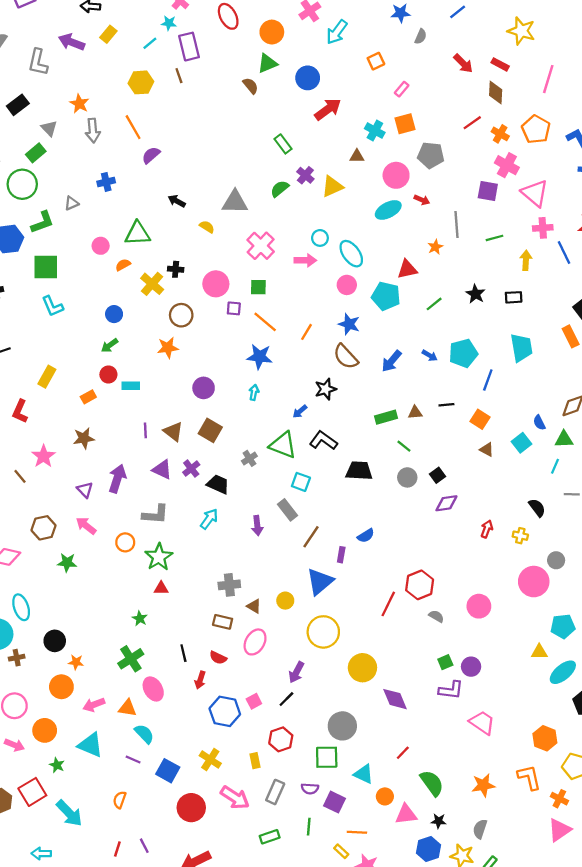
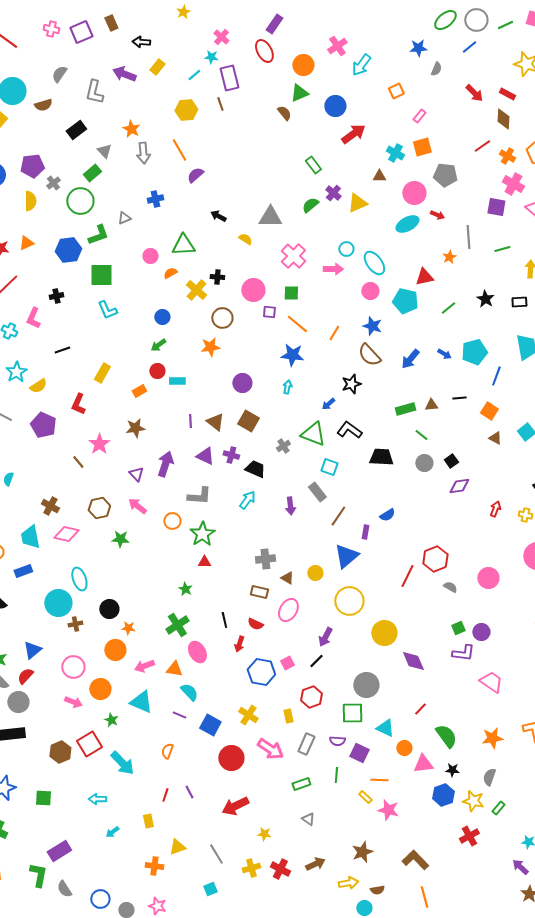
purple cross: (191, 469) -> (231, 455), turned -35

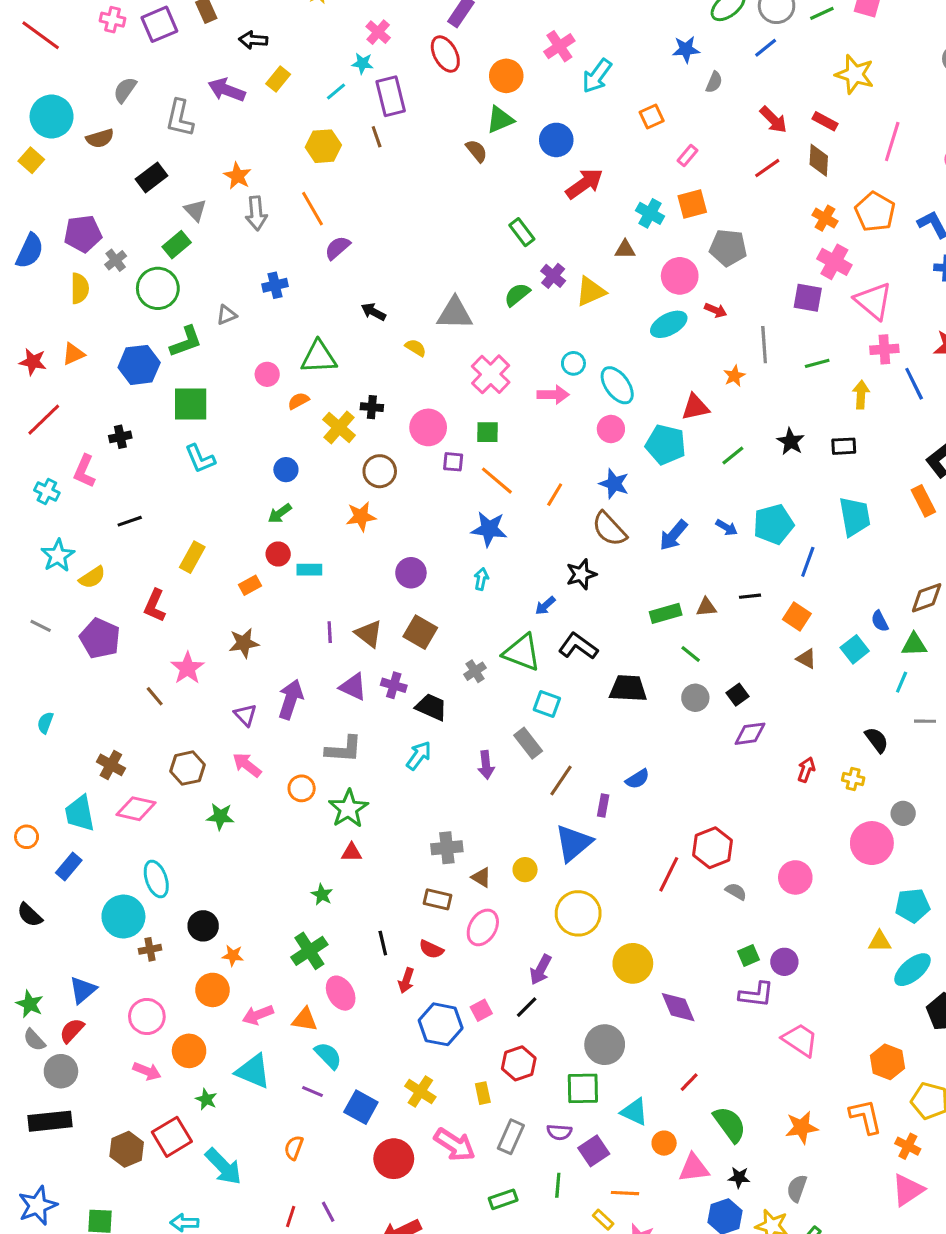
red line: (482, 146) -> (767, 168), moved
blue rectangle: (23, 571) -> (69, 866), turned -30
purple square: (359, 753) -> (594, 1151), turned 30

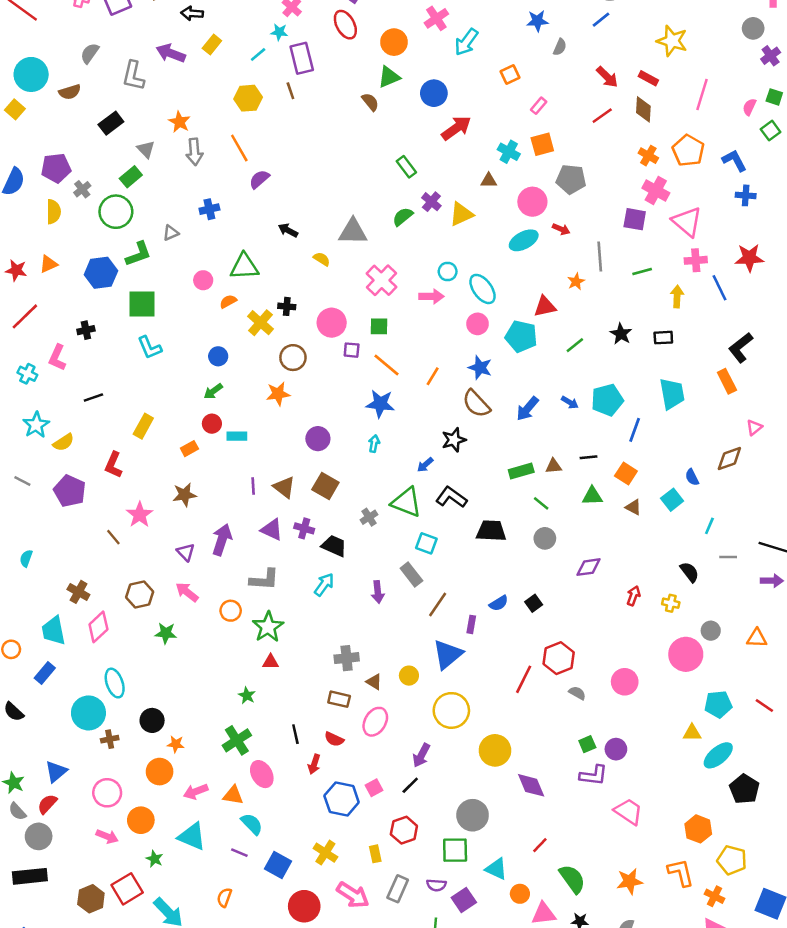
green triangle: (914, 645) -> (592, 496), moved
black square: (738, 695) -> (534, 603), moved
pink diamond: (136, 809) -> (98, 627), turned -56

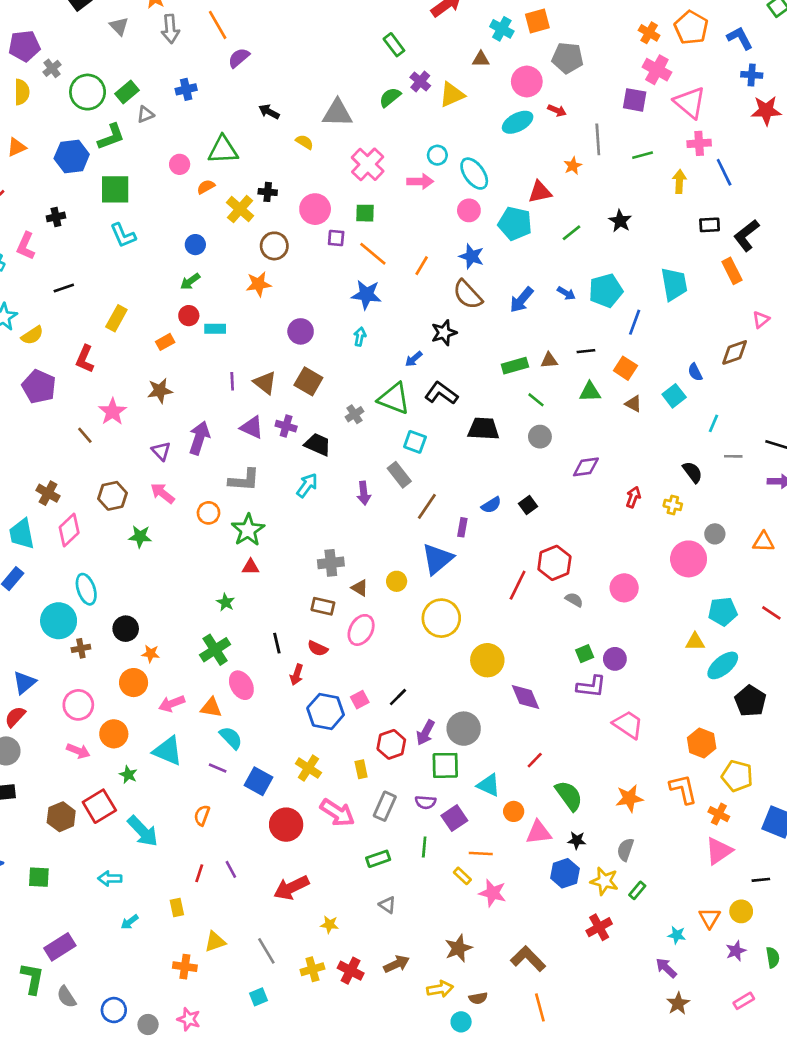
green rectangle: (131, 177) -> (127, 92), moved
red star: (749, 258) -> (766, 110), moved
black rectangle: (663, 338) -> (710, 225), moved
purple arrow: (421, 755) -> (426, 733), moved

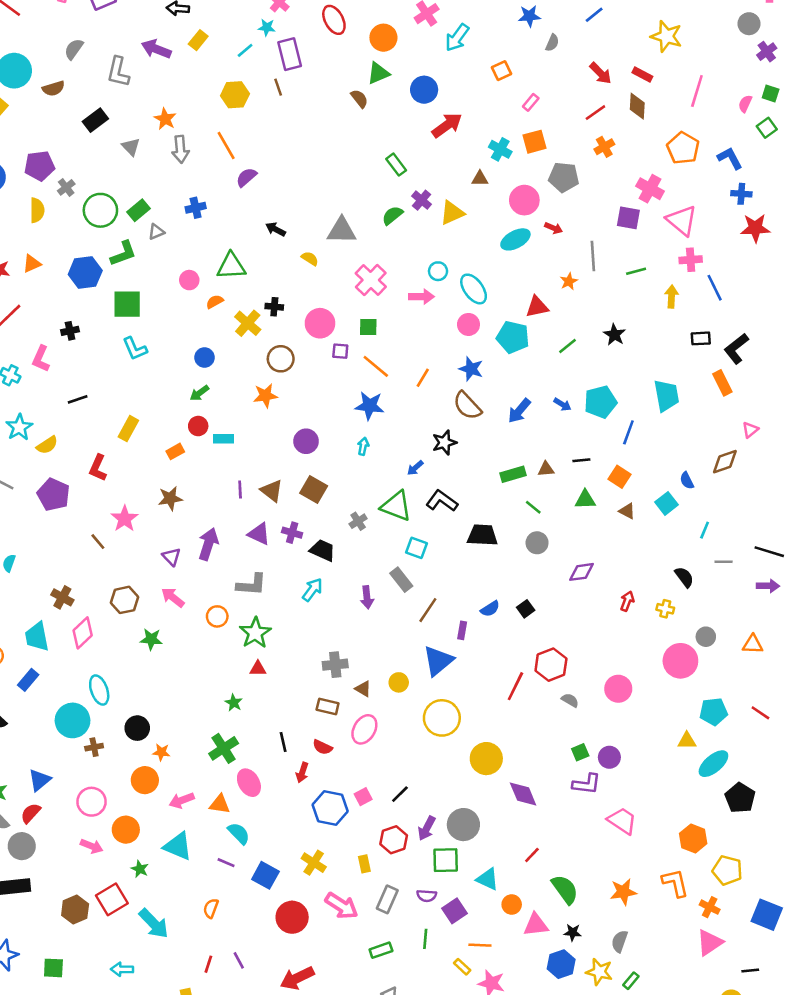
orange cross: (649, 33) -> (604, 147), moved, turned 30

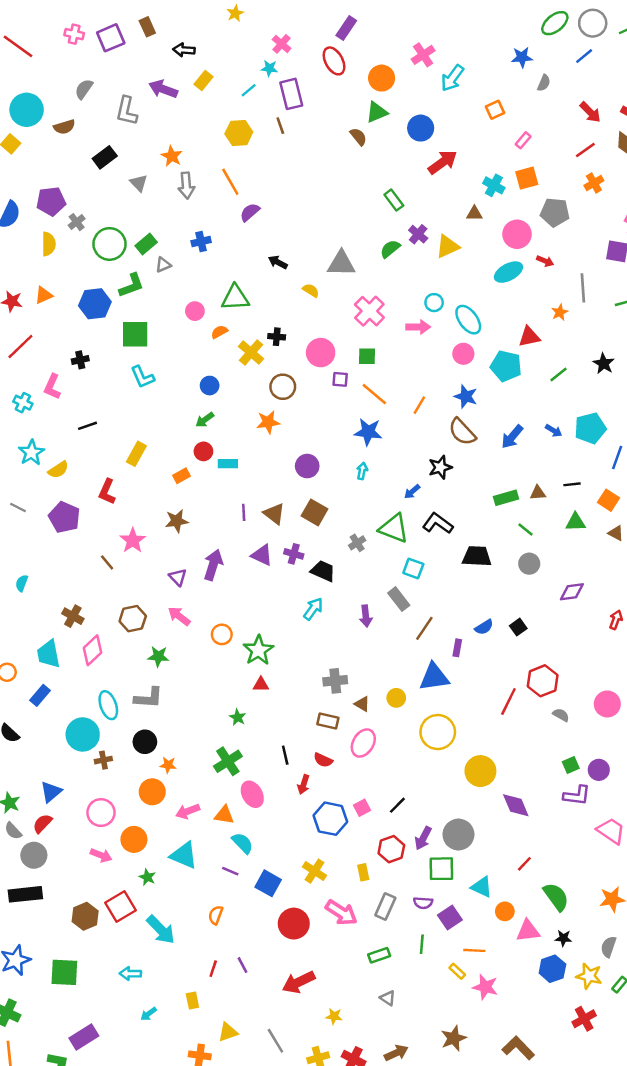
gray L-shape: (251, 585) -> (149, 698), moved
blue triangle: (438, 661) -> (434, 677), turned 32
green square: (53, 968) -> (64, 972), size x1.4

